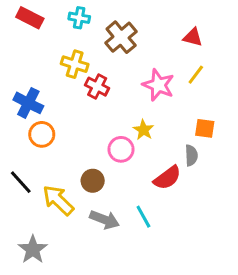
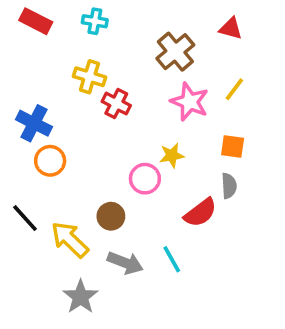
brown cross: (121, 37) -> (175, 52), moved
red triangle: (193, 37) -> (231, 28), moved
orange square: (205, 128) -> (233, 146), moved
yellow star: (143, 130) -> (172, 155), turned 30
gray star: (33, 250) -> (81, 297), moved

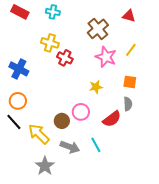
orange circle: (50, 161) -> (18, 101), moved
pink circle: (145, 179) -> (81, 112), moved

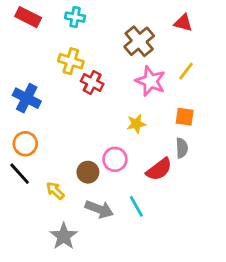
yellow arrow: (39, 134) -> (55, 191), size x0.6

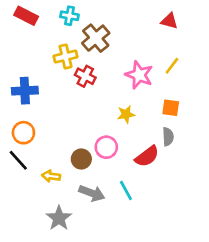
brown cross: (139, 41) -> (96, 38), moved
yellow cross: (71, 61) -> (66, 57), turned -30
blue cross: (27, 98) -> (25, 91), turned -30
yellow arrow: (55, 191) -> (51, 176), turned -36

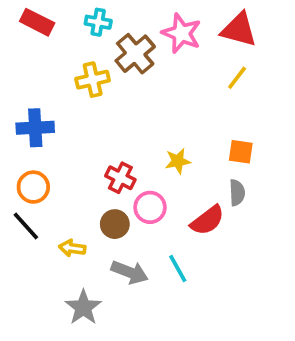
red triangle: (169, 21) -> (239, 30), size x1.5
yellow line: (172, 66) -> (237, 78), moved
pink star: (139, 75) -> (181, 33), moved
red cross: (85, 76) -> (120, 178), moved

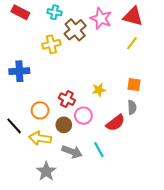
orange circle: (33, 187) -> (40, 110), moved
yellow arrow: (72, 248) -> (40, 138), size x1.5

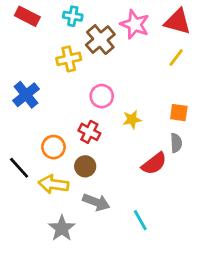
blue cross: (19, 71) -> (26, 95), turned -36
pink circle: (83, 116) -> (102, 96), moved
cyan line: (99, 150) -> (140, 220), moved

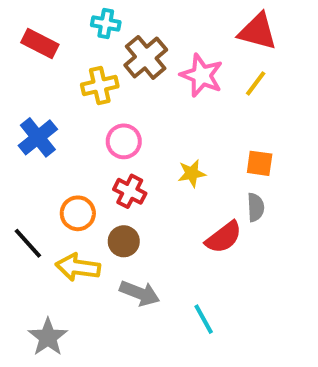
red rectangle: (27, 16) -> (40, 44), moved
pink star: (135, 24) -> (202, 75), moved
pink circle: (102, 96) -> (124, 141), moved
gray star: (62, 228) -> (48, 337), moved

